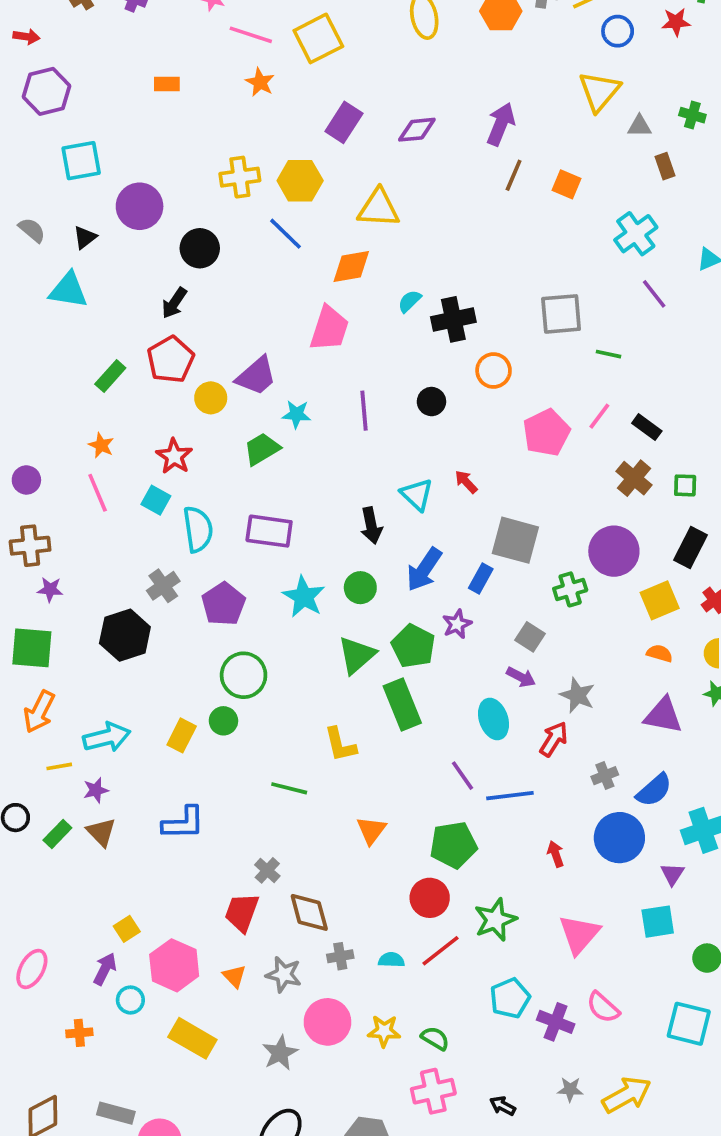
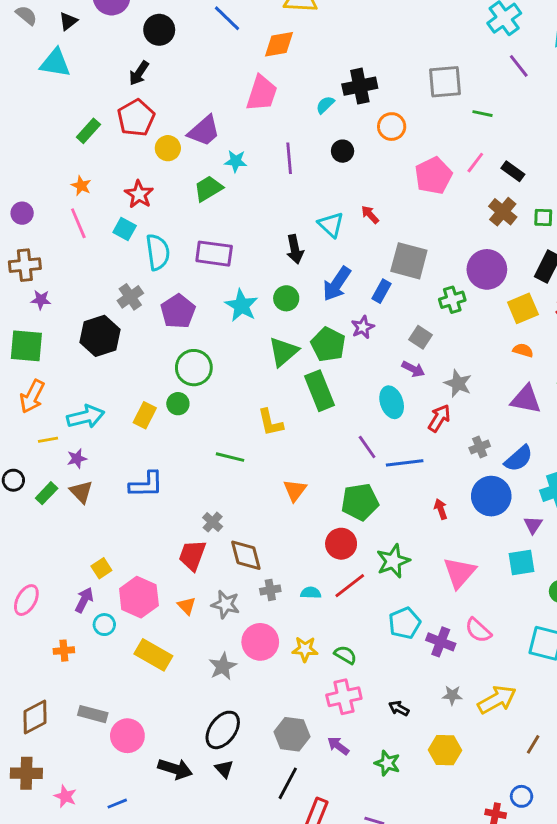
cyan semicircle: (410, 301) -> (325, 105), moved

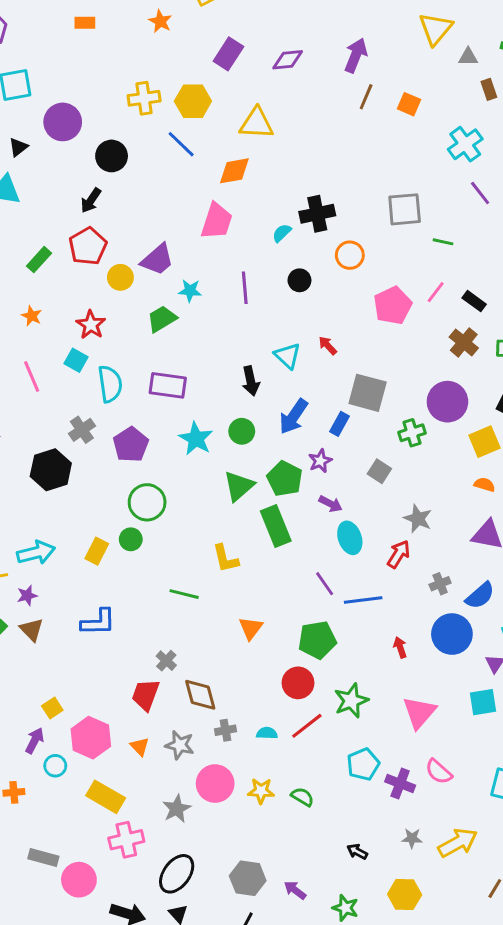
pink line: (78, 223) -> (32, 377), moved
purple arrow: (413, 369) -> (331, 504), moved
pink cross: (344, 697) -> (126, 840), moved

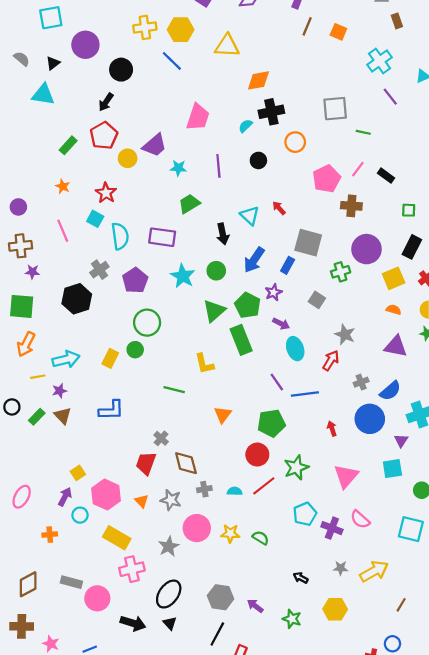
orange diamond: (234, 171) -> (258, 80), moved
green trapezoid: (162, 319) -> (189, 204), moved
brown cross: (464, 342) -> (351, 206), moved, turned -36

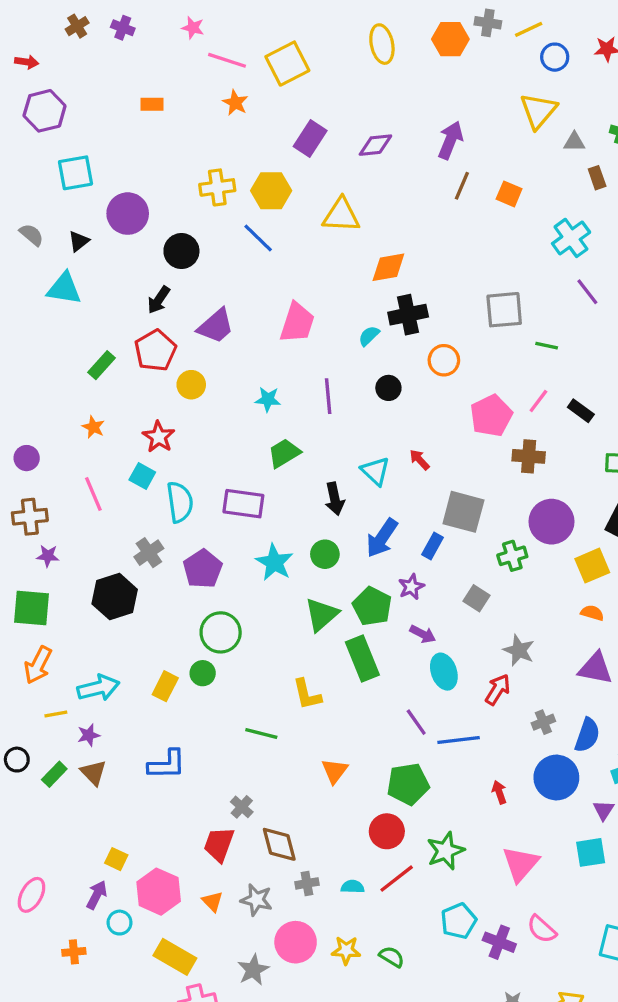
purple trapezoid: (155, 145) -> (216, 326), moved
blue semicircle: (390, 391) -> (587, 735), turned -30
yellow square: (78, 473) -> (116, 859), turned -32

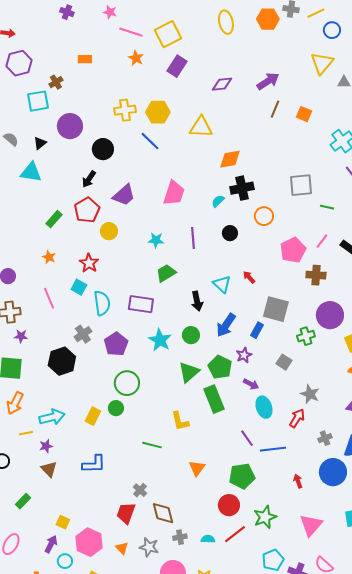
brown cross: (77, 26) -> (56, 82), moved
purple rectangle: (310, 139) -> (177, 66), moved
purple arrow: (450, 140) -> (268, 81), turned 35
green rectangle: (54, 774) -> (23, 501), moved

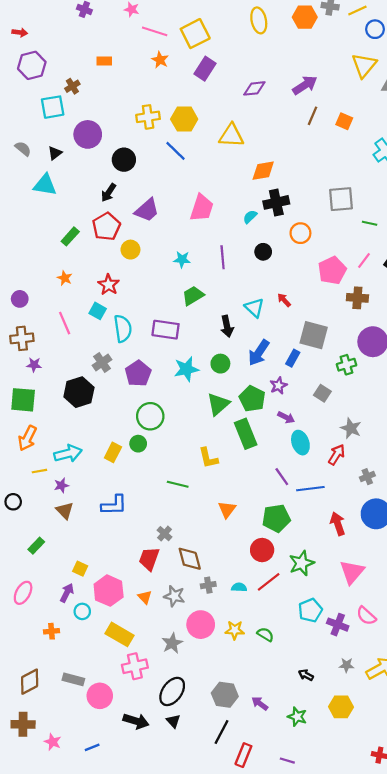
cyan star: (160, 340) -> (186, 369), turned 30
red arrow: (298, 481) -> (338, 524), size x1.5

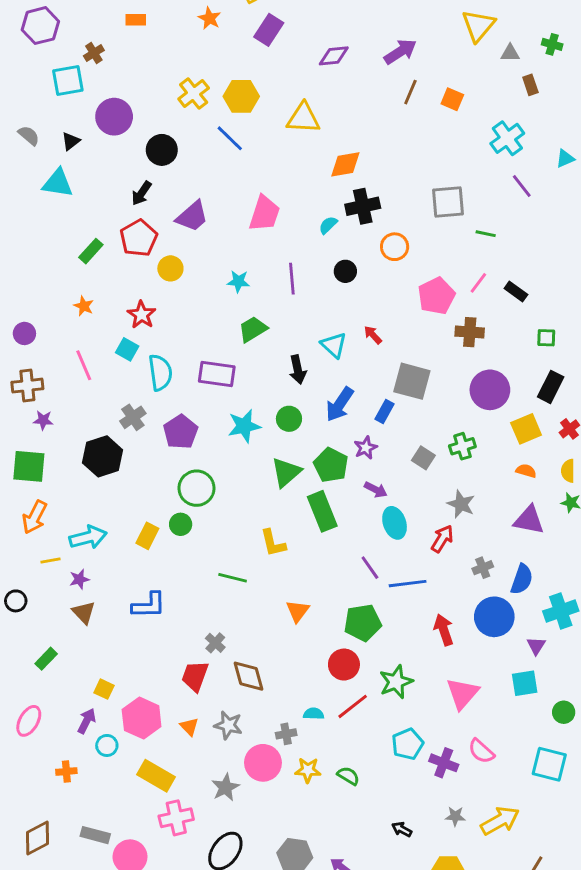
yellow cross: (148, 117) -> (194, 94), turned -30
green cross: (346, 365) -> (462, 446), moved
gray cross: (208, 585) -> (286, 734), moved

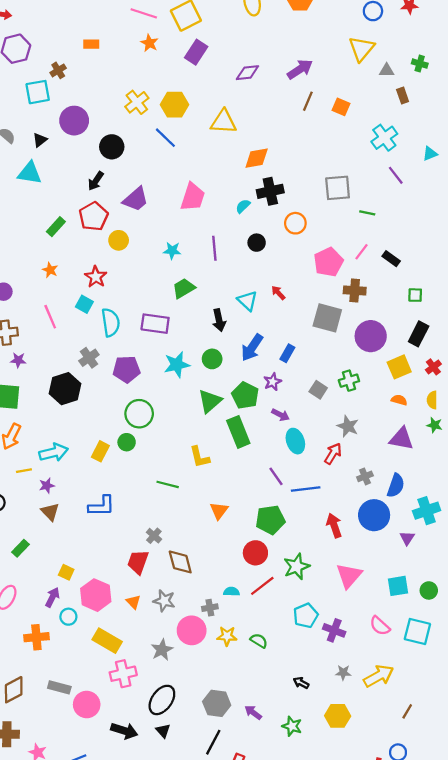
gray square: (412, 381) -> (327, 318), moved
purple pentagon: (181, 432) -> (127, 369), turned 30
cyan square: (525, 683) -> (398, 586), moved
pink semicircle: (481, 751) -> (380, 626), moved
orange cross: (66, 771) -> (36, 637), size x1.5

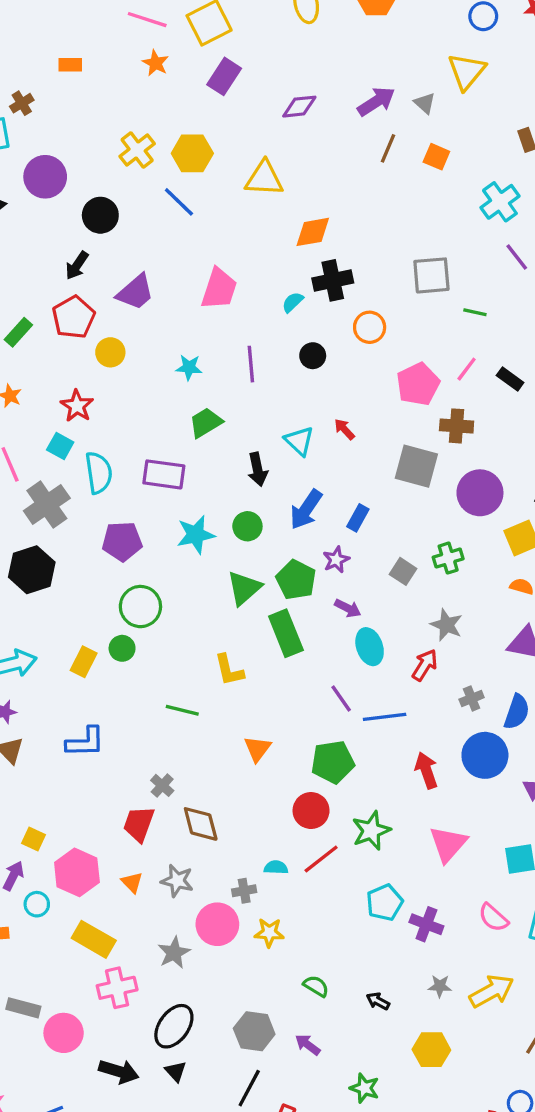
gray triangle: (387, 70) -> (425, 103), moved, turned 42
gray cross: (89, 358) -> (47, 505), moved, size x1.5
green semicircle: (259, 641) -> (316, 986), moved
green star: (292, 726) -> (365, 1088), moved

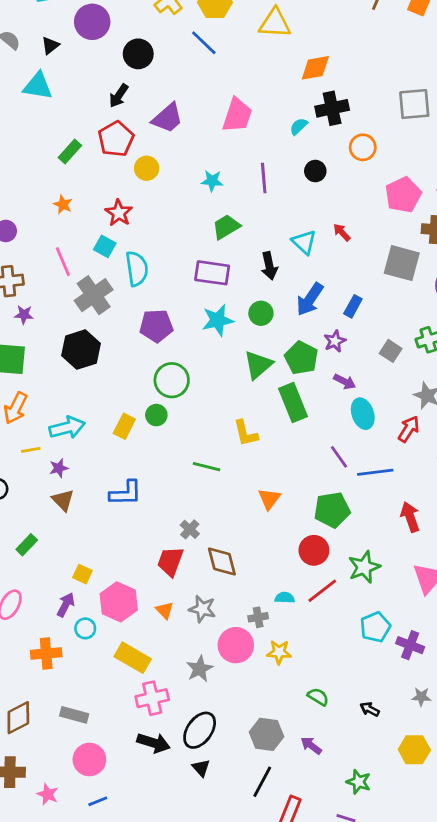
purple rectangle: (164, 474) -> (212, 273), moved
pink circle: (64, 1033) -> (89, 759), moved
black arrow: (119, 1071) -> (154, 743), moved

